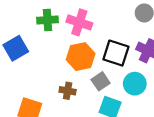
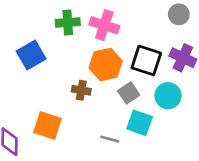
brown cross: (68, 91) -> (81, 90), moved

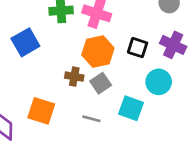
black square: (146, 60) -> (138, 48), size x0.7
gray square: (129, 93) -> (101, 83), moved
gray line: (110, 139) -> (91, 119), moved

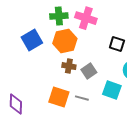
orange hexagon: (98, 52) -> (65, 41), moved
orange square: (41, 111) -> (59, 97), moved

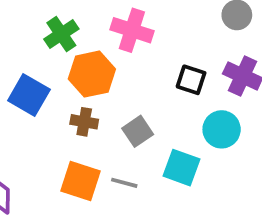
green cross: (59, 16) -> (61, 34), moved, turned -30
blue square: (32, 40) -> (29, 95), moved, turned -30
brown cross: (69, 66) -> (84, 122), moved

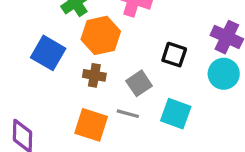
black square: (191, 80) -> (174, 55), moved
cyan circle: (222, 129) -> (224, 74), moved
gray line: (124, 183) -> (128, 114), moved

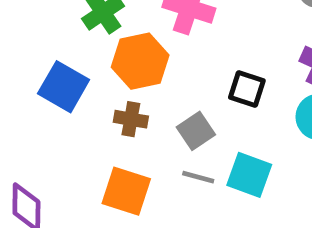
gray line: (128, 114) -> (198, 177), moved

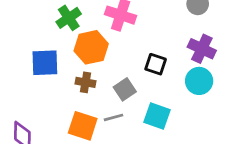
blue square: (64, 87) -> (45, 63), turned -32
gray line: (198, 177) -> (114, 117), moved, turned -30

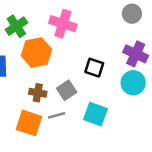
brown cross: (86, 82) -> (38, 93), moved

